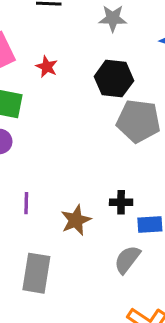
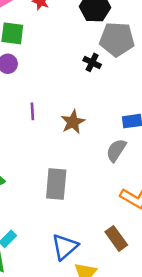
black cross: (121, 202) -> (92, 62), moved, turned 30
gray rectangle: (36, 273) -> (56, 184), moved

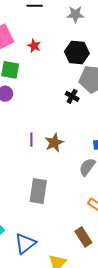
purple line: (32, 111) -> (31, 140), moved
blue triangle: (65, 247) -> (25, 244), moved

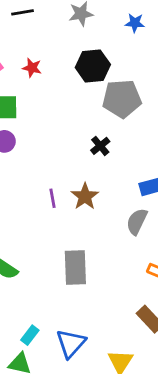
black cross: (72, 96) -> (100, 146), moved, turned 32

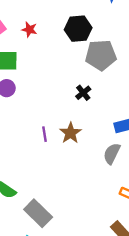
gray rectangle: (75, 267) -> (38, 213), moved, turned -44

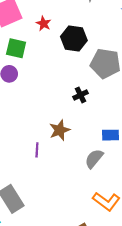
black hexagon: (78, 29) -> (74, 38), moved
purple line: (45, 134) -> (37, 150), moved

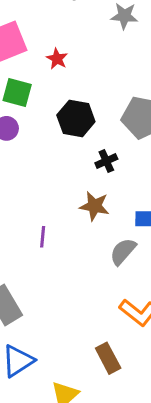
black hexagon: (74, 38) -> (76, 118), moved
brown star: (60, 130) -> (94, 206), moved, turned 30

